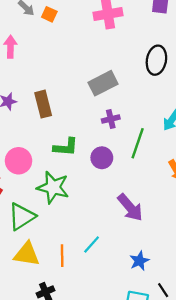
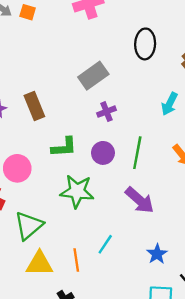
green line: (138, 143) -> (137, 153), moved
green star: (53, 187) -> (77, 191), moved

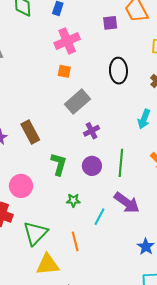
orange square: (28, 12) -> (64, 71), moved
green L-shape: (64, 147) -> (59, 164), turned -65
green star: (77, 191) -> (73, 200), size x0.5
cyan line: (105, 244) -> (100, 217), moved
orange line: (76, 260) -> (75, 241), moved

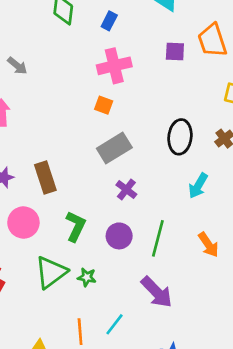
black ellipse: (118, 71) -> (180, 137), moved
purple cross: (92, 131) -> (126, 190), turned -35
pink circle: (21, 186) -> (23, 223), moved
cyan line: (100, 217) -> (114, 324), moved
green triangle: (35, 233) -> (51, 272), moved

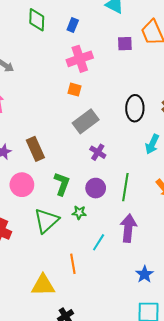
green star: (87, 277) -> (79, 213), moved
purple arrow: (157, 292) -> (128, 228), turned -124
cyan line: (114, 324) -> (99, 242), moved

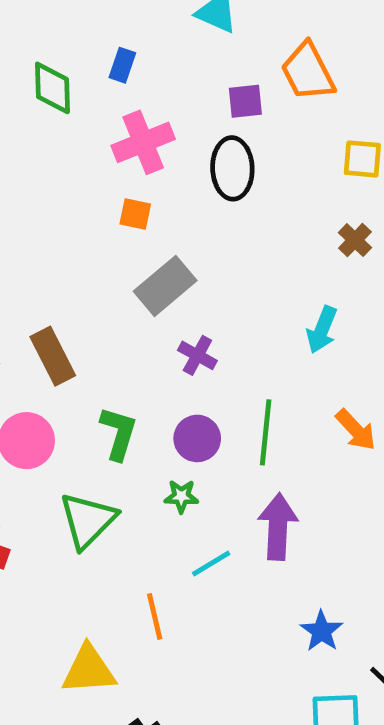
green diamond: (37, 20) -> (52, 88), moved
black ellipse: (135, 108) -> (232, 168), moved
green star: (79, 213) -> (181, 496), moved
cyan line: (99, 242) -> (211, 564), turned 30

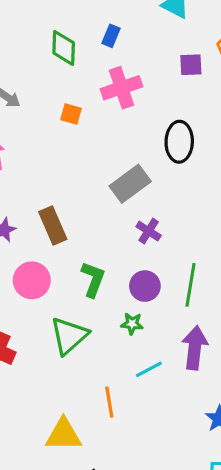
black ellipse: (232, 168) -> (179, 142), moved
orange square: (135, 214) -> (71, 114), moved

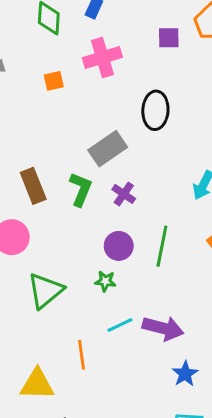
orange square: (71, 114) -> (54, 81), turned -30
green L-shape: (93, 279) -> (81, 189), moved
purple arrow: (195, 348) -> (163, 328), moved, turned 96

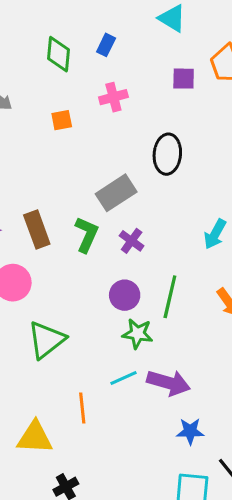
pink cross: (102, 57) -> (113, 97), size x0.7
green star: (105, 281) -> (138, 334), moved, size x1.4
blue star: (185, 374) -> (190, 431), turned 30

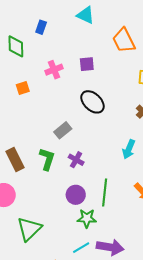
blue rectangle: (106, 45) -> (41, 27), moved
purple square: (184, 79) -> (87, 64), moved
black ellipse: (167, 154) -> (93, 102), turned -45
gray rectangle: (116, 193) -> (63, 130), size x0.7

